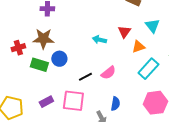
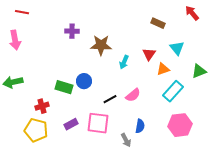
brown star: (43, 39) -> (101, 45), moved
cyan arrow: (99, 40) -> (124, 62), turned -80
red cross: (18, 48) -> (42, 106), moved

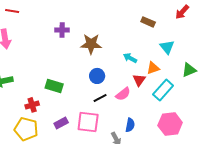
red arrow: (192, 13) -> (182, 12), turned -98
red triangle: (149, 54) -> (139, 80), moved
cyan arrow: (124, 62) -> (130, 58), moved, turned 96
blue circle: (84, 81) -> (97, 76), moved

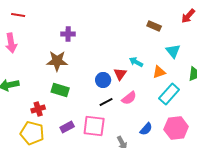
brown star: (91, 44) -> (57, 61), moved
red triangle: (139, 80) -> (120, 74), moved
blue semicircle: (130, 125) -> (146, 129), moved, turned 32

